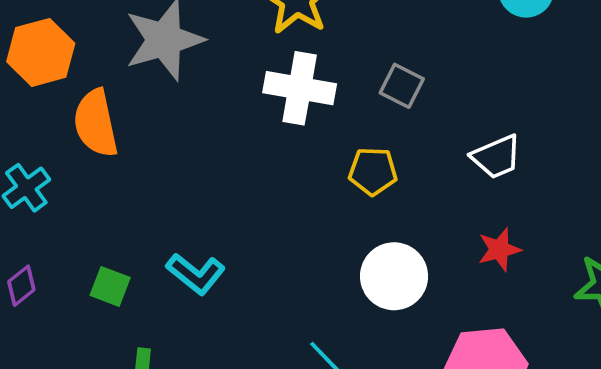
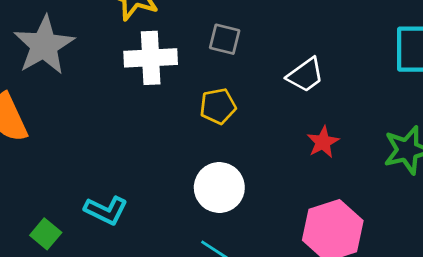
white circle: (394, 276) -> (219, 188), moved
green square: (110, 286) -> (46, 234), turned 32

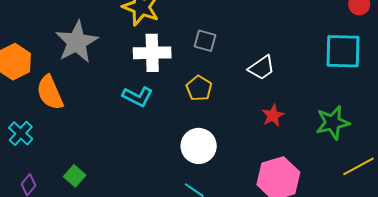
yellow pentagon: (218, 106) -> (199, 88), turned -30
cyan L-shape: (106, 210) -> (138, 97), moved

